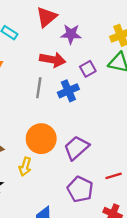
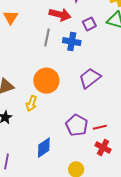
blue cross: (68, 91) -> (72, 42), turned 30
purple trapezoid: (76, 148) -> (90, 78), moved
red line: (114, 176) -> (100, 127), moved

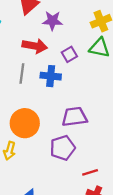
purple trapezoid: (90, 78) -> (74, 117), turned 35
purple pentagon: (77, 125) -> (63, 148), moved, turned 30

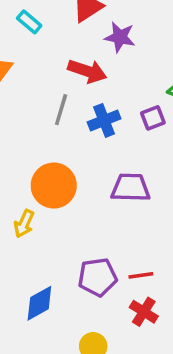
purple square: (69, 54) -> (153, 118), moved
blue cross: (51, 76) -> (104, 120), turned -36
purple pentagon: (63, 148) -> (98, 277), moved

